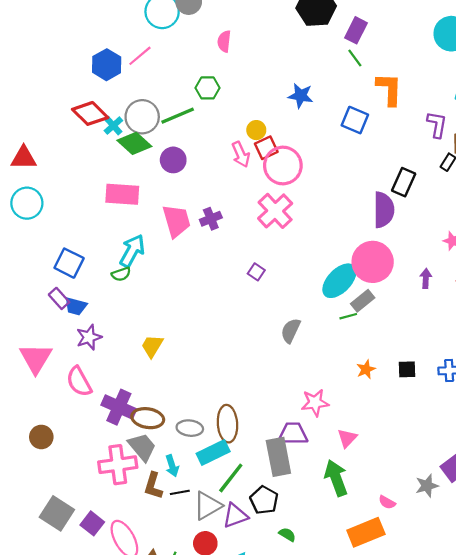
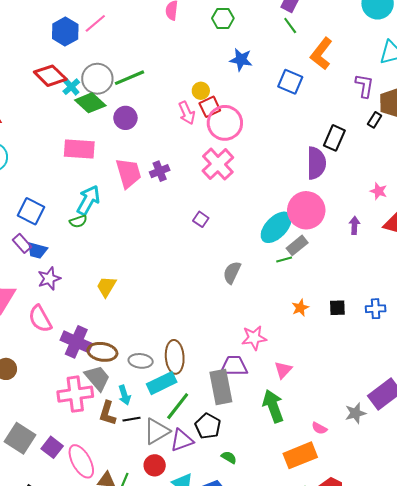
green hexagon: (208, 88) -> (223, 18), moved
orange L-shape: (389, 89) -> (321, 54), turned -144

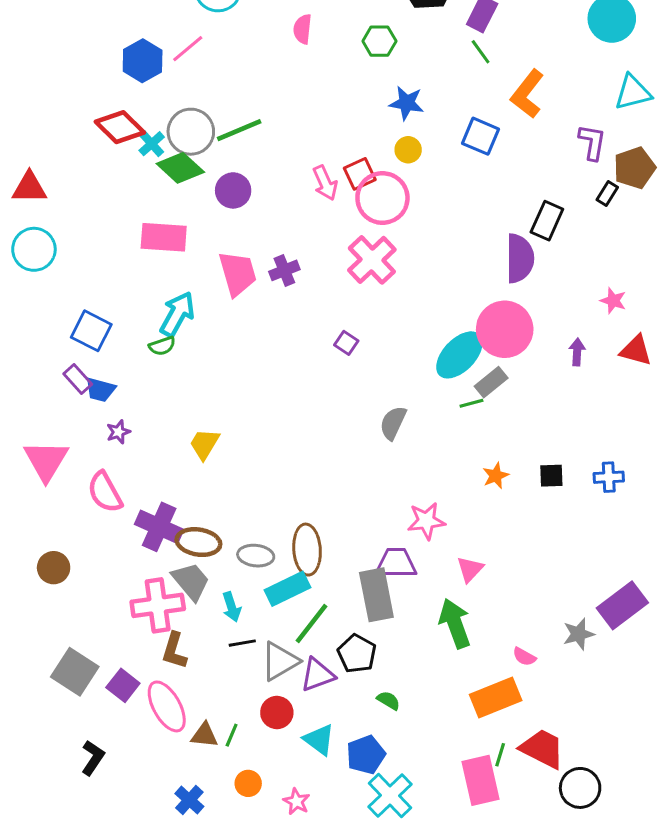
yellow circle: (201, 91) -> (408, 150), moved
purple star: (49, 279) -> (118, 432), size x0.7
brown L-shape: (107, 413) -> (174, 651), moved

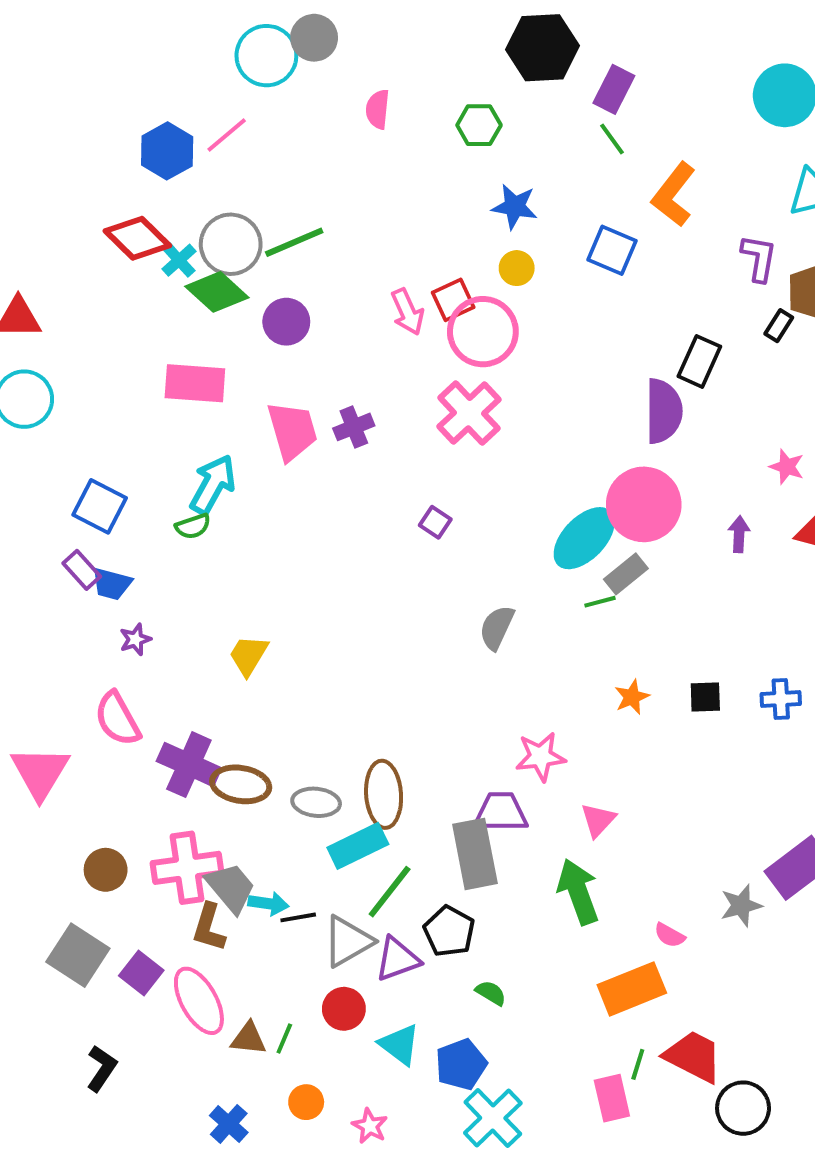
pink triangle: (46, 461) -> (40, 772), moved
brown circle: (54, 568) -> (106, 870), moved
gray trapezoid: (191, 581) -> (231, 888), moved
cyan arrow: (232, 607) -> (268, 904), moved, turned -64
pink rectangle: (481, 780) -> (612, 1098), size x0.7

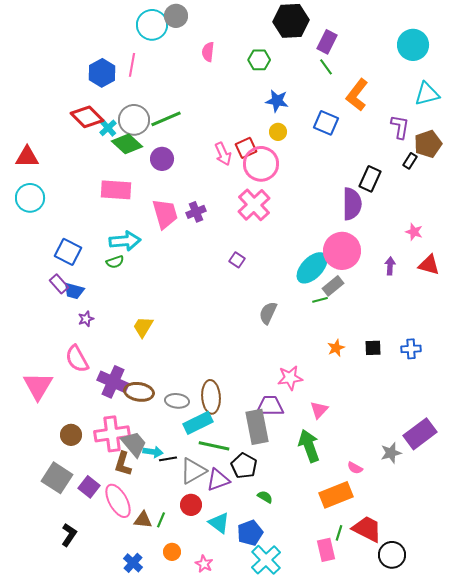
pink line: (227, 135) -> (132, 65), turned -40
cyan arrow: (213, 485) -> (125, 241), turned 56
green line: (390, 892) -> (214, 446), turned 64

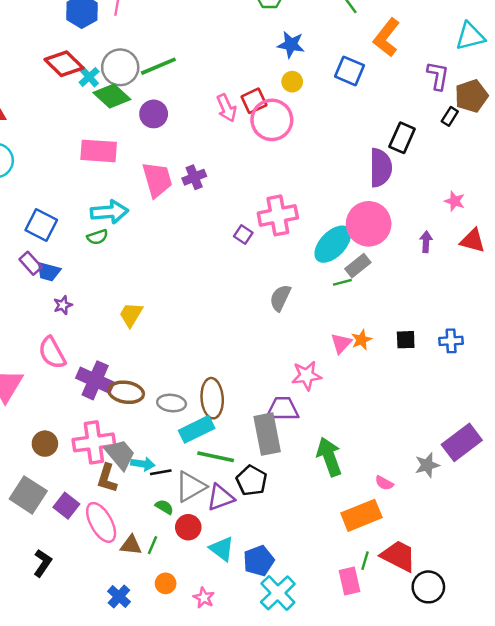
pink cross: (254, 205) -> (278, 215), moved, turned 32
pink triangle: (319, 410) -> (341, 343), moved
green semicircle: (265, 497) -> (164, 507), moved

